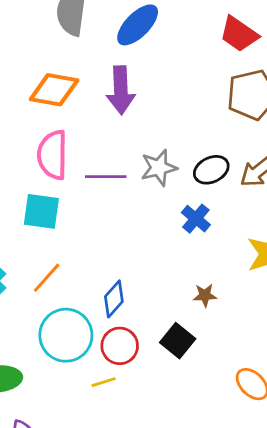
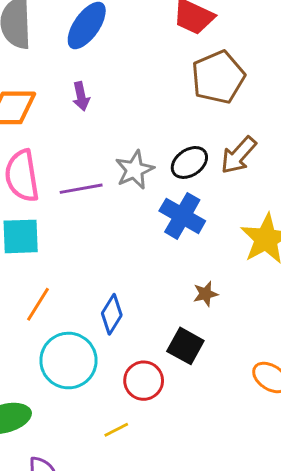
purple arrow: (121, 90) -> (81, 96), size x0.6
blue cross: (196, 219) -> (182, 216), size x1.4
red circle: (120, 346) -> (144, 381), moved
yellow line: (104, 382) -> (116, 430), moved

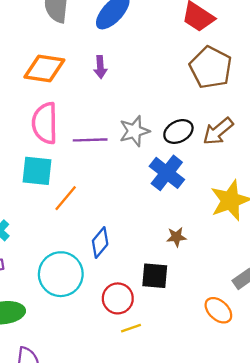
brown pentagon: (218, 77) -> (211, 67), turned -30
orange line: (38, 304) -> (66, 198), moved
black square: (185, 346) -> (155, 276), turned -32
yellow line: (116, 430) -> (131, 328), moved

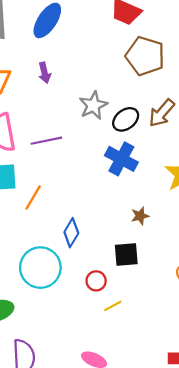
gray star: (134, 131) -> (93, 105), moved
red circle: (118, 298) -> (96, 281), size x0.7

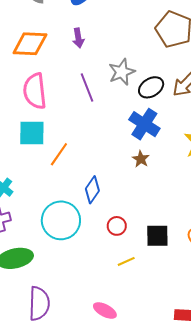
purple line: (46, 141) -> (87, 87), moved, turned 76
brown star: (140, 216) -> (141, 159), moved, turned -30
black square: (126, 255) -> (157, 236), moved
red circle: (96, 281) -> (117, 226), moved

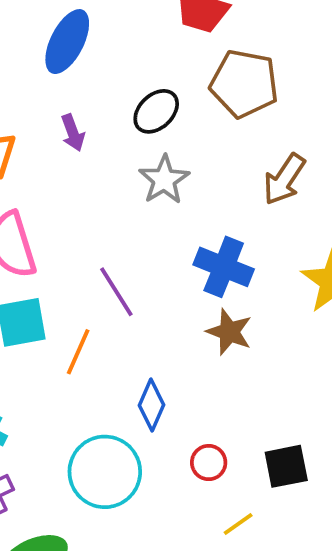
purple line: (87, 87) -> (116, 292), moved
black ellipse: (151, 87) -> (156, 111), moved
brown star: (141, 159) -> (229, 332), size x1.4

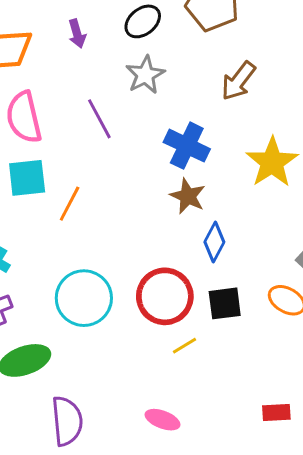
purple line: (116, 292) -> (99, 119), moved
blue diamond: (152, 405) -> (214, 242), moved
red circle: (209, 463) -> (165, 296), size x2.0

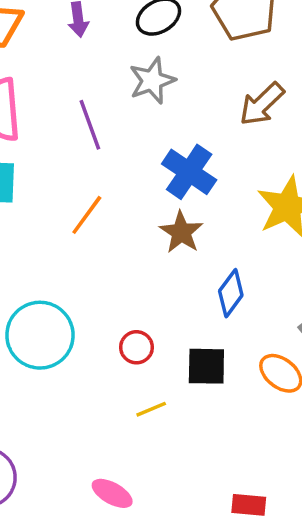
orange line: (70, 204) -> (87, 215), moved
blue diamond: (214, 242) -> (231, 293), moved
red circle: (165, 296) -> (137, 347), size x0.5

